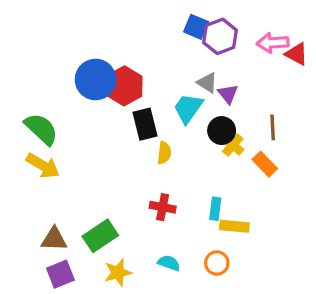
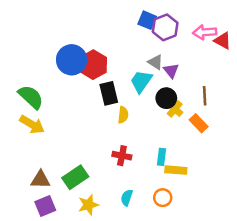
cyan semicircle: (169, 263) -> (127, 198), turned -91

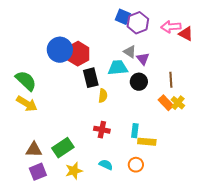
cyan trapezoid: (141, 81) -> (118, 68), turned 50
yellow cross: (175, 109) -> (178, 103), moved
cyan semicircle: (127, 198) -> (106, 165), turned 96

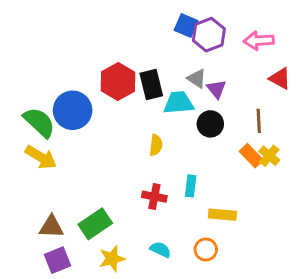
red triangle: (186, 34) -> (280, 78), moved
blue circle: (60, 50) -> (73, 110), moved
black rectangle: (91, 78) -> (151, 85), moved
cyan rectangle: (135, 131) -> (191, 186), moved

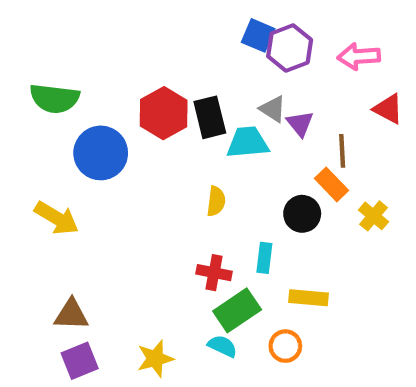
brown line: (259, 121) -> (342, 151), moved
green semicircle: (39, 122) -> (54, 98), moved, turned 144
black circle: (210, 124) -> (302, 214), moved
orange rectangle: (251, 156) -> (332, 184), moved
green rectangle: (95, 224) -> (237, 310), moved

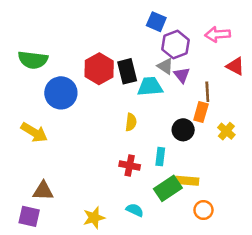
purple hexagon: (290, 48) -> (175, 45), moved
orange rectangle: (332, 184) -> (201, 112), turned 60
green rectangle: (237, 310) -> (168, 188), moved
orange circle: (285, 346) -> (203, 210), moved
purple square: (80, 361) -> (29, 216), moved, turned 35

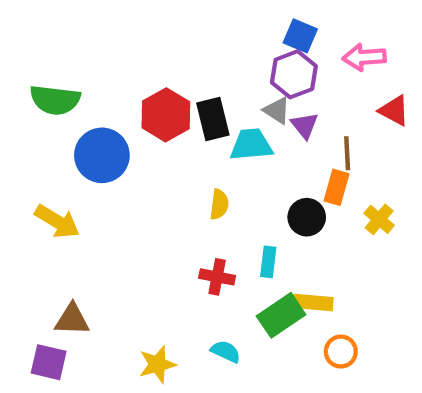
blue square: (156, 22) -> (300, 36), moved

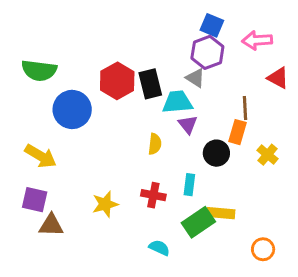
purple triangle: (305, 125) -> (188, 125), moved
orange circle: (341, 352) -> (263, 249), moved
purple square: (49, 362) -> (35, 200), moved
yellow star: (157, 364) -> (105, 204), moved

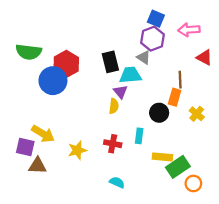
red hexagon: (117, 81) -> (66, 64), moved
purple triangle: (188, 125) -> (120, 92), moved
yellow arrow: (41, 156) -> (43, 134), moved
green rectangle: (198, 222) -> (178, 167), moved

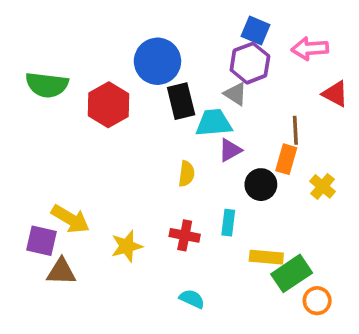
blue circle: (53, 81) -> (157, 61), moved
purple triangle: (120, 92) -> (230, 150), moved, turned 40

